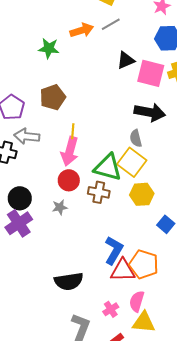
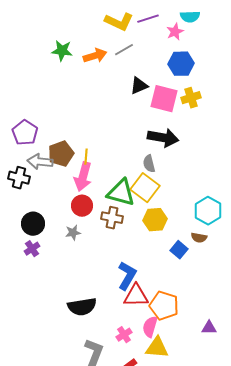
green star: (49, 48) -> (62, 51), moved
brown pentagon: (53, 97) -> (61, 154), moved
purple cross: (19, 223) -> (32, 249), size x0.6
orange pentagon: (144, 264) -> (164, 306), moved

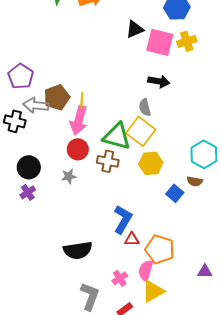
black arrow: (163, 138) -> (159, 81), size x0.7
red triangle: (136, 296) -> (132, 239), size x0.6
yellow triangle: (157, 348) -> (153, 291), turned -35

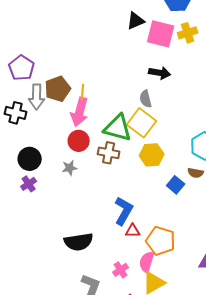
gray arrow: (36, 105) -> (37, 97), turned -95

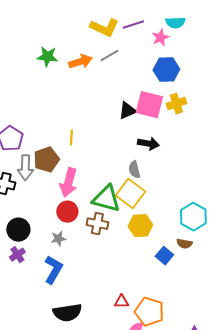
black triangle: (136, 21) -> (127, 111), moved
yellow line: (83, 92) -> (71, 138), moved
blue L-shape: (124, 211) -> (53, 270), moved

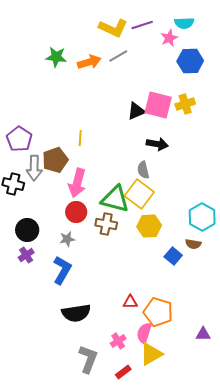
blue hexagon: (166, 70) -> (190, 61), moved

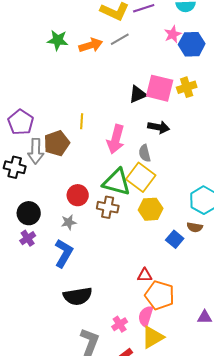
pink star: (169, 38) -> (173, 34), moved
pink arrow: (77, 183) -> (116, 139), moved
red triangle: (130, 302) -> (145, 275), moved

